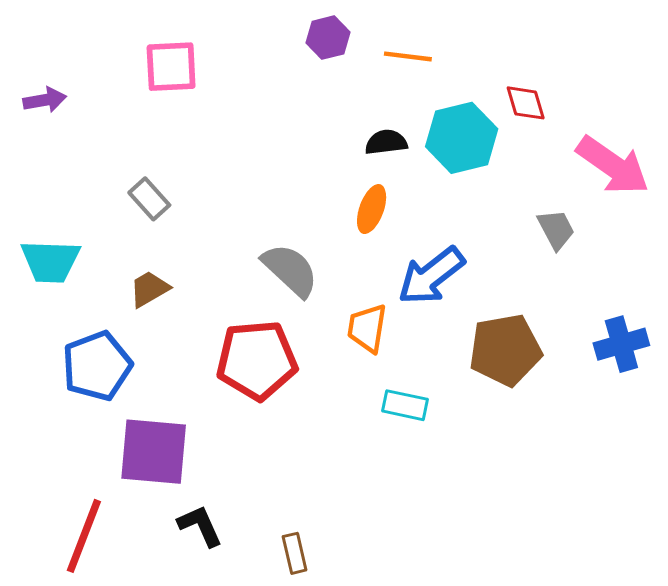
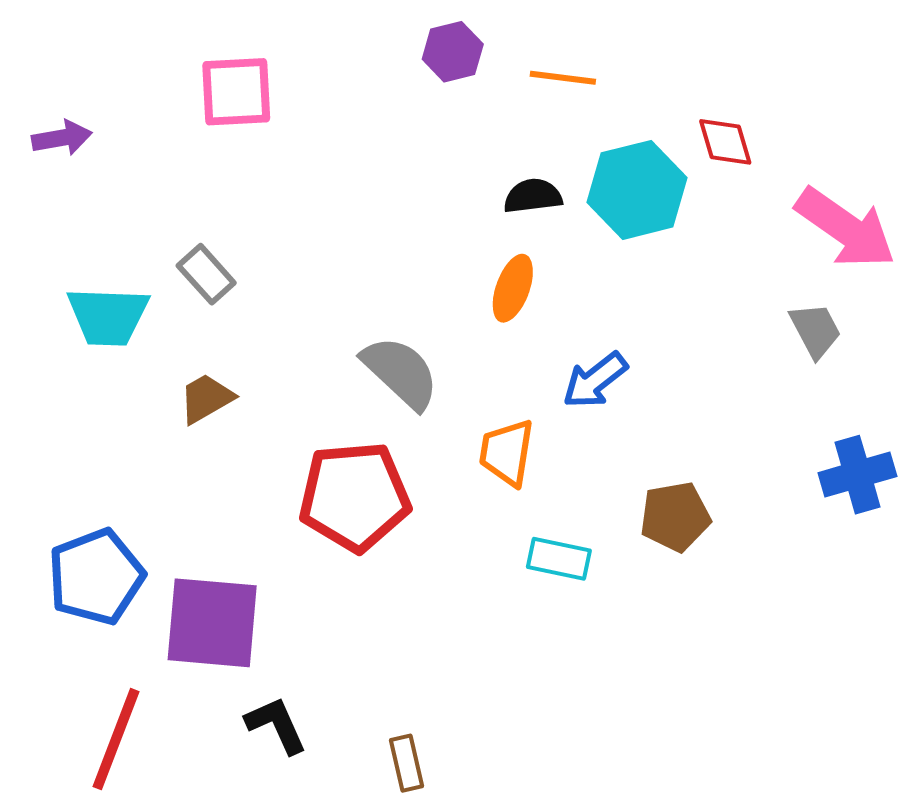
gray trapezoid: (556, 229) -> (815, 330), moved
cyan trapezoid: (50, 261) -> (108, 316), moved
blue arrow: (431, 276) -> (595, 380), size x0.7
brown pentagon: (505, 350) -> (675, 517), moved, size x0.7
blue pentagon: (97, 366) -> (96, 577), moved

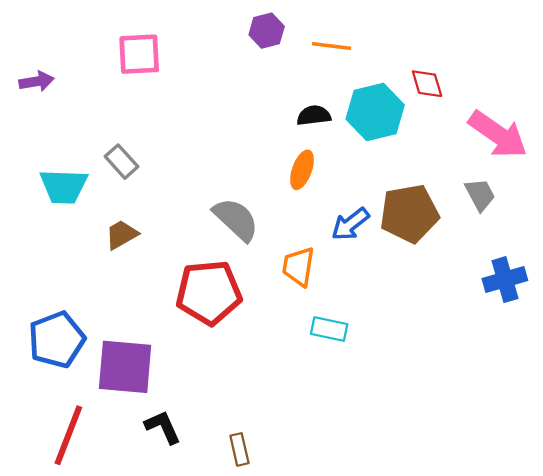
brown pentagon: (675, 517) -> (409, 213), moved, size x1.4

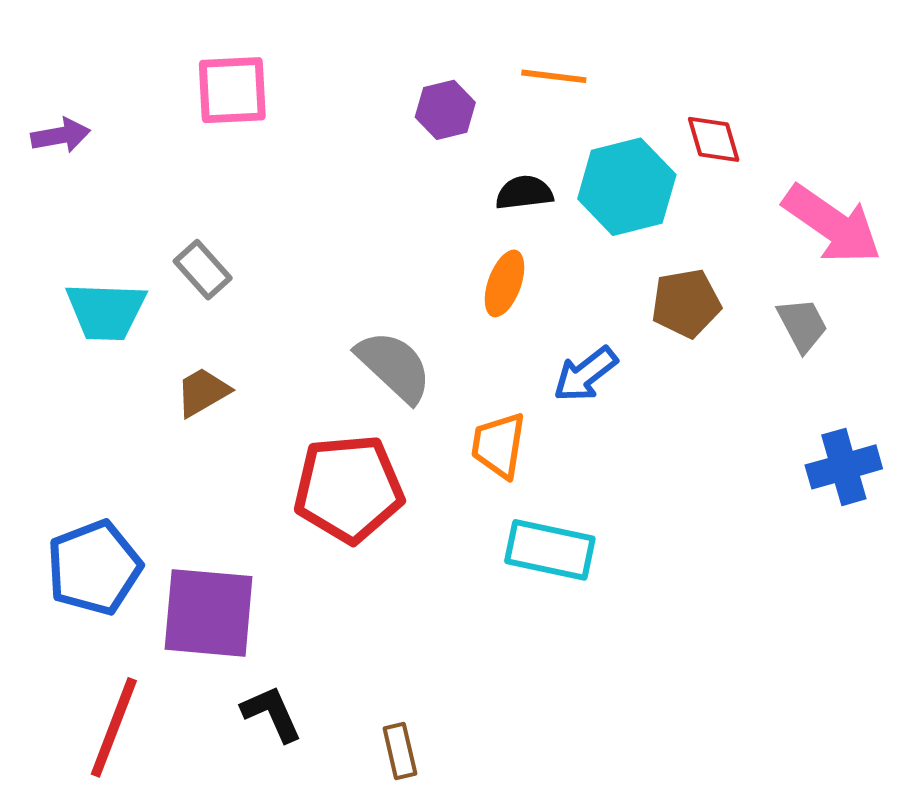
purple hexagon: (267, 31) -> (445, 110), moved
brown pentagon: (409, 213) -> (686, 303), moved, size x0.7
cyan rectangle: (329, 329) -> (550, 550), size x1.4

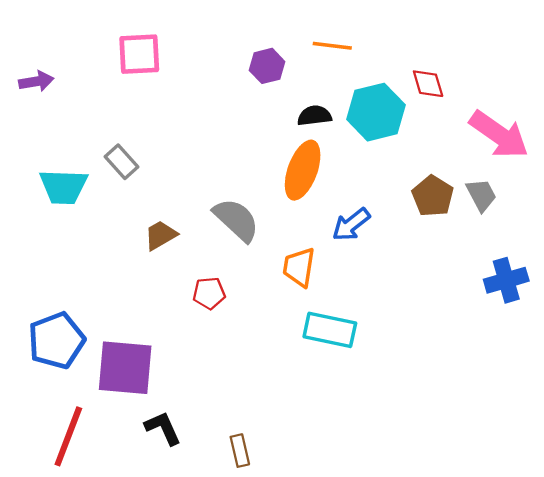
orange ellipse: (504, 283) -> (303, 170), size x1.5
brown pentagon: (686, 303) -> (433, 196), moved, turned -30
brown trapezoid: (203, 392) -> (161, 235), moved
red pentagon: (349, 489) -> (209, 293), size x0.5

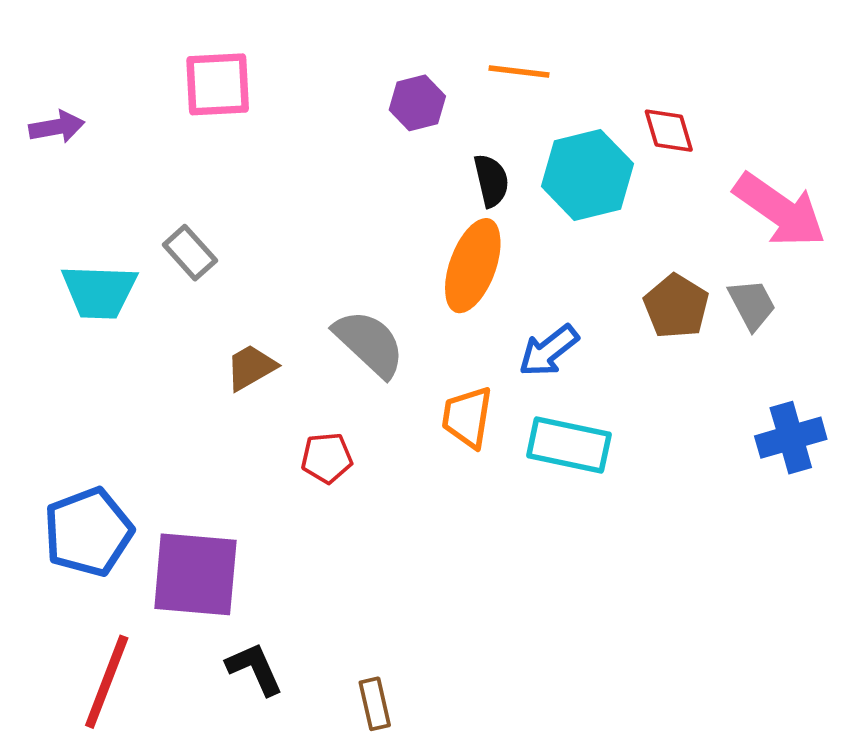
black semicircle: (314, 116) -> (491, 181), turned 84
cyan rectangle: (330, 330) -> (569, 445), moved

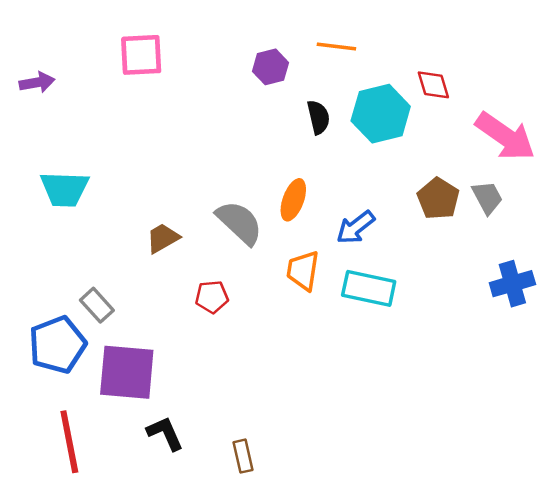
gray rectangle: (190, 253) -> (97, 305), moved
orange ellipse: (473, 266) -> (293, 200), moved, size x0.7
red line: (107, 682) -> (69, 442), turned -32

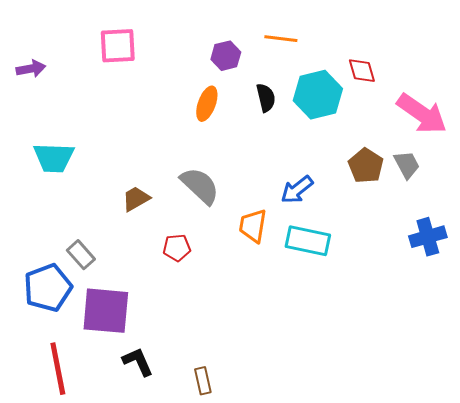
orange ellipse: (293, 200) -> (207, 104), moved

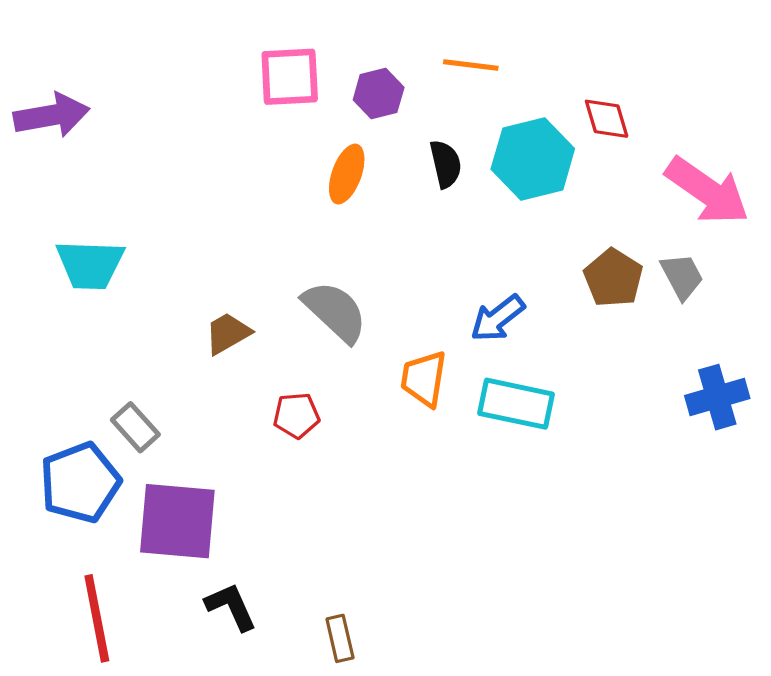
pink square: (118, 46) -> (290, 77), moved
purple arrow: (31, 69) -> (52, 115), size x1.5

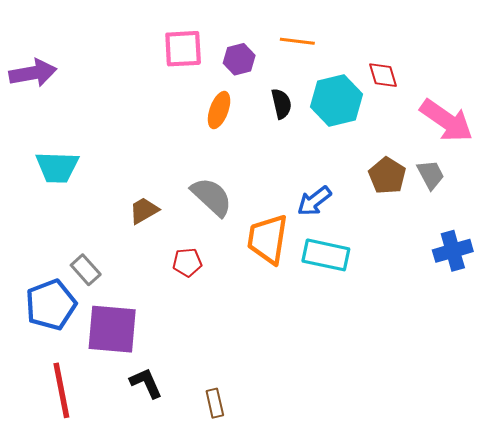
orange trapezoid: (424, 379) -> (268, 239), size x1.4

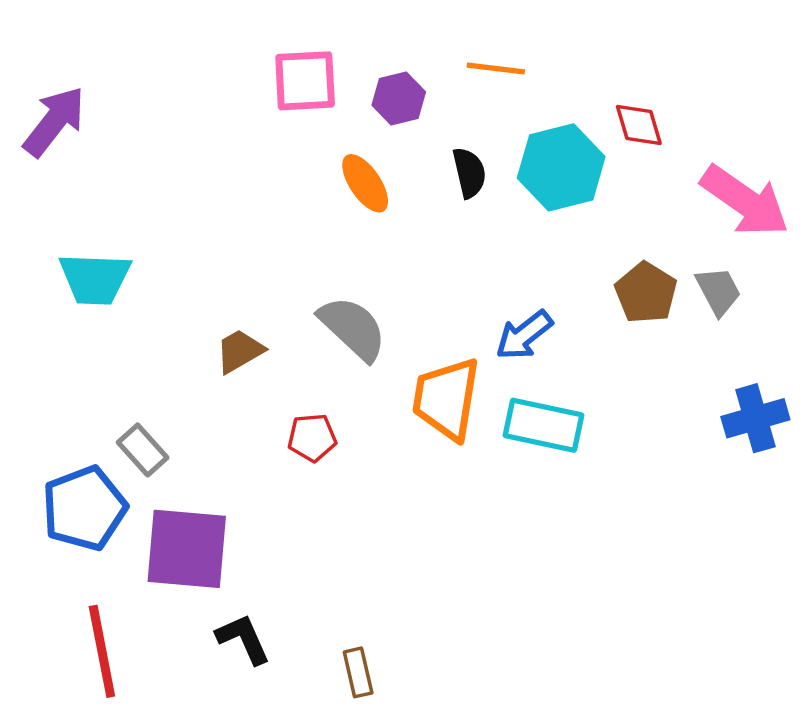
purple arrow: (33, 73) -> (54, 121), turned -42
orange ellipse: (219, 110) -> (365, 183), turned -54

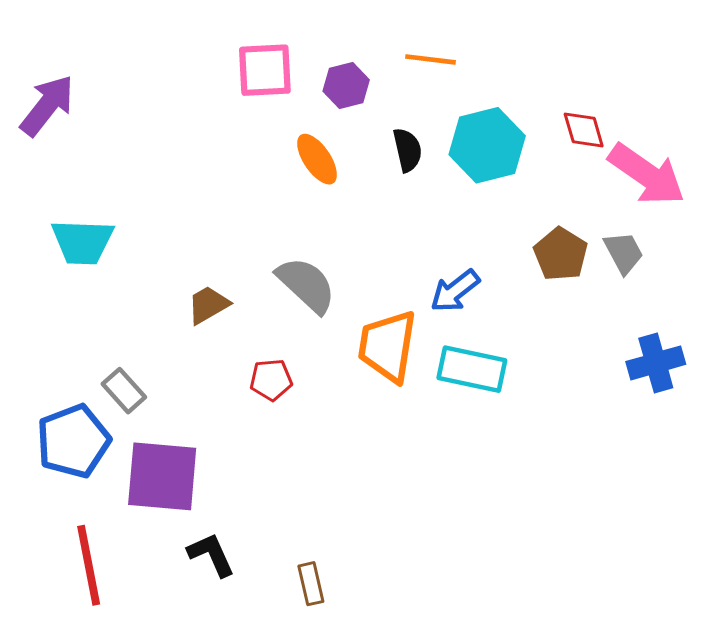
red diamond: (639, 125) -> (584, 130), moved

